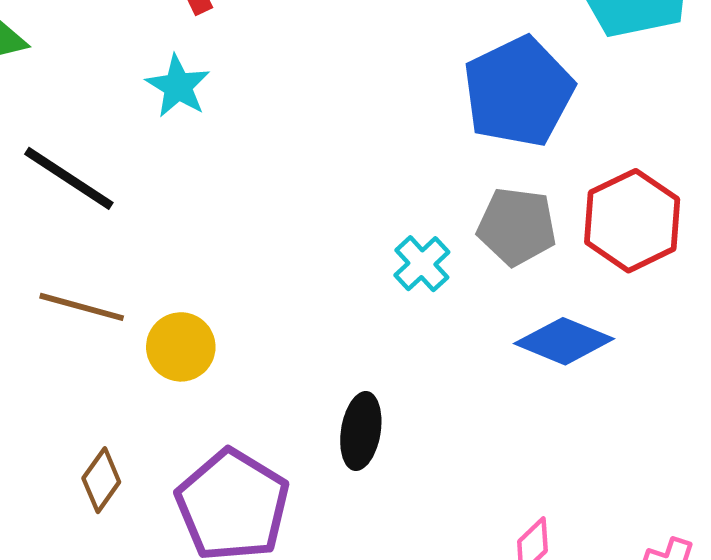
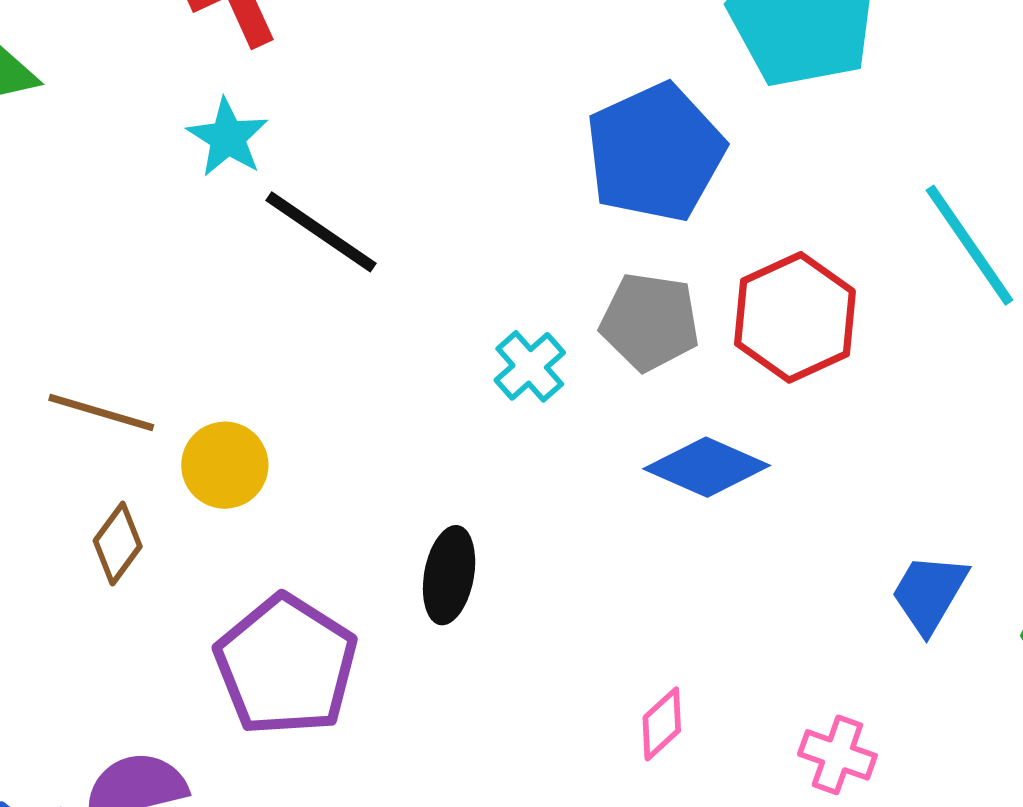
black line: (69, 178) -> (321, 232), moved
brown diamond: (101, 480) -> (118, 544), moved

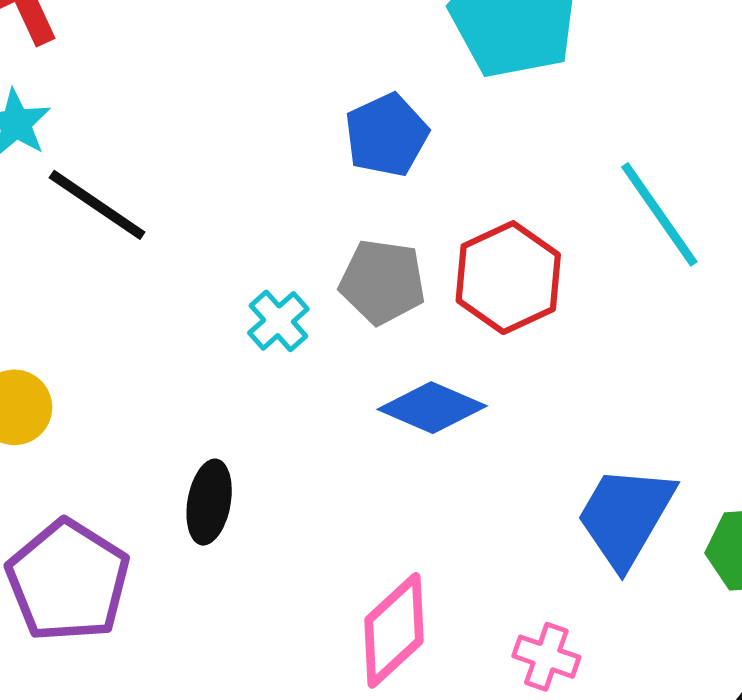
blue pentagon: (655, 153) -> (386, 135), size x0.7
blue trapezoid: (929, 593) -> (625, 516), size x1.5
pink diamond: (662, 724) -> (394, 630), size x1.8

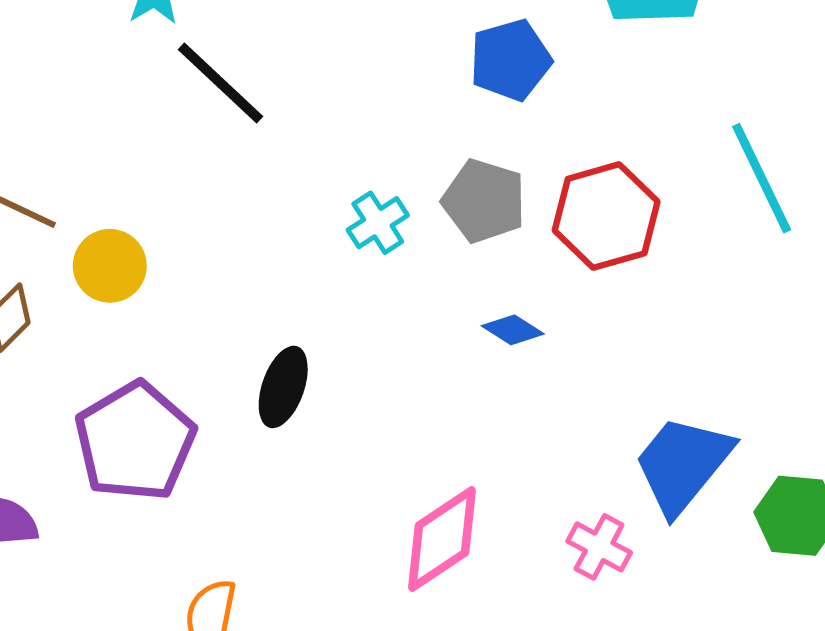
blue diamond: (432, 408) -> (513, 330), size x0.6
pink cross: (546, 657) -> (599, 547), moved

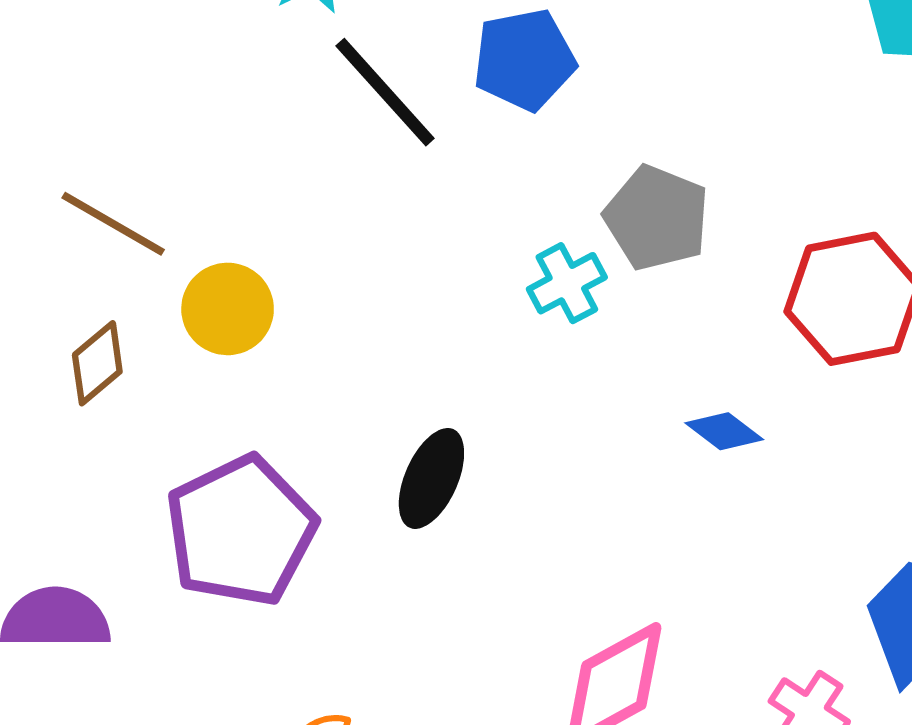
blue pentagon: (510, 60) -> (524, 60), moved
gray pentagon: (484, 201) -> (657, 218), moved

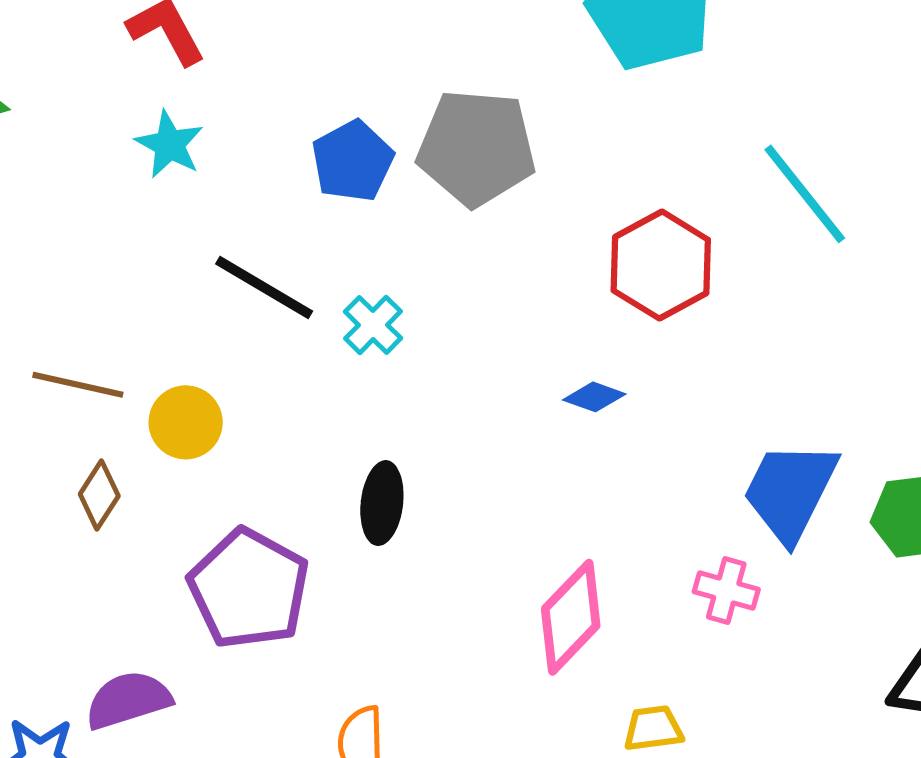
black line: (385, 92) -> (264, 287), moved
gray pentagon: (657, 218) -> (476, 148), moved, size x1.4
cyan cross: (567, 283) -> (373, 325), moved

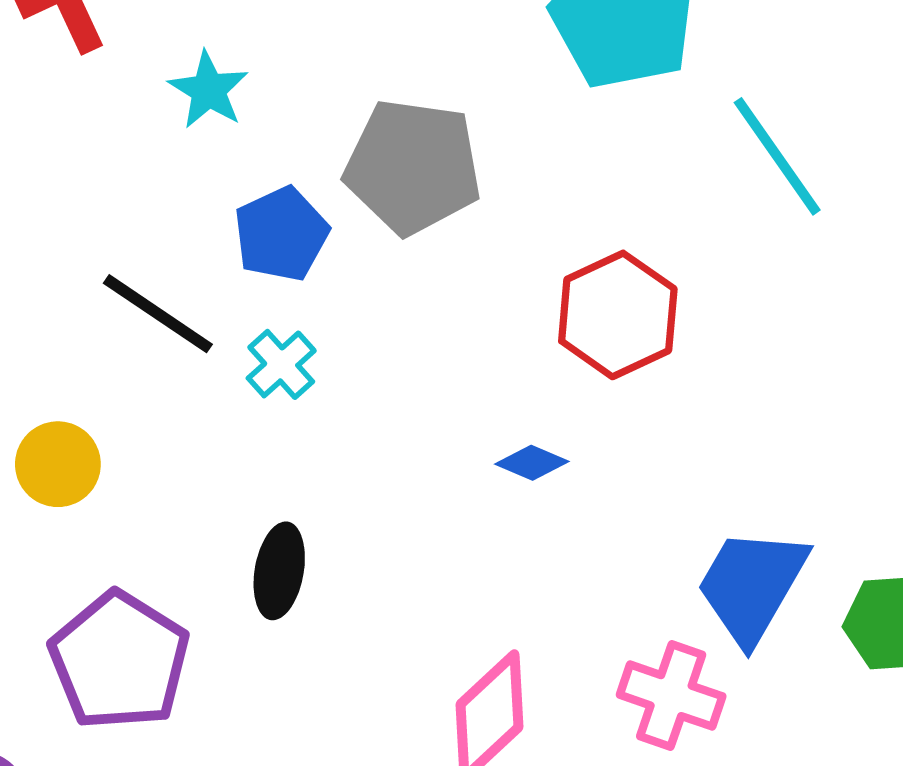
cyan star: (169, 144) -> (208, 90), moved
blue pentagon: (353, 161) -> (281, 234), moved
cyan line: (805, 194) -> (777, 156), moved
pink cross: (726, 590) -> (671, 696), size x1.4

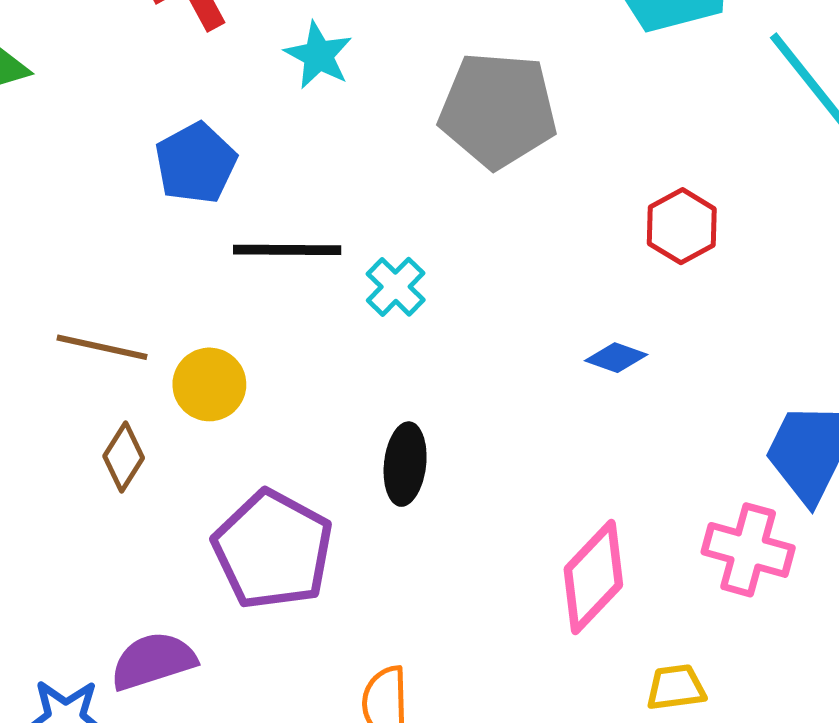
blue pentagon: (281, 234) -> (196, 163), moved
black line: (158, 314) -> (287, 250), turned -30
red hexagon: (618, 315) -> (682, 226), size x0.7

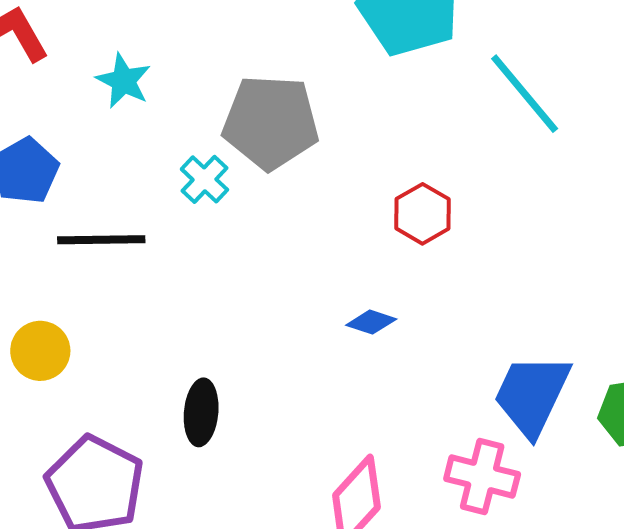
cyan cross: (396, 287) -> (204, 179), moved

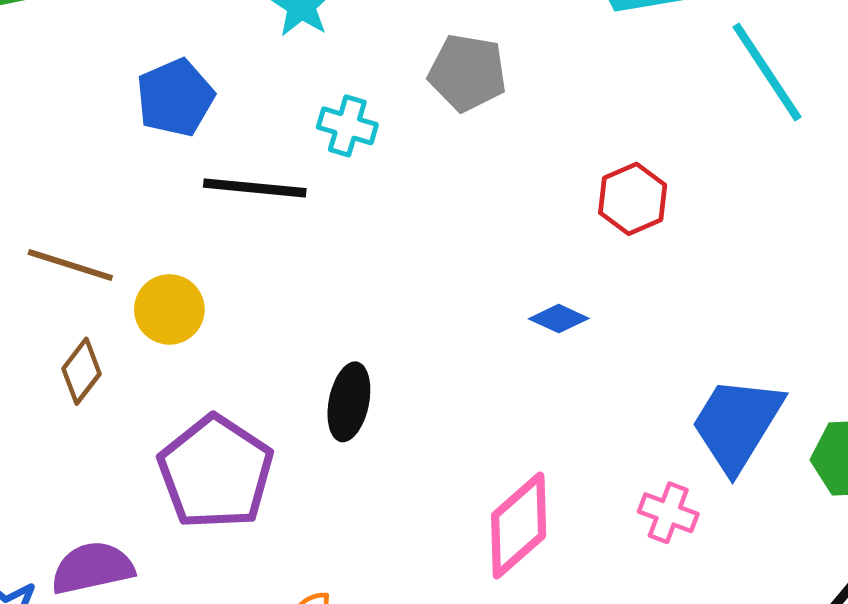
gray pentagon: (271, 122) -> (467, 73), size x0.7
cyan cross: (204, 179) -> (347, 126), moved, turned -33
pink cross: (482, 476) -> (668, 513), size x0.7

